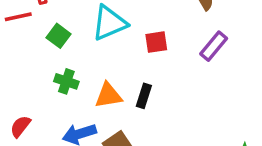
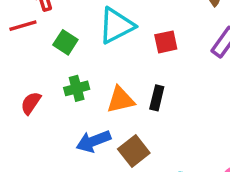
green cross: (66, 81) -> (77, 88), turned -30
red semicircle: (20, 126) -> (31, 103), moved

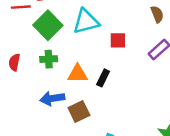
green square: (65, 42) -> (48, 25), size x1.6
red semicircle: (31, 103) -> (14, 62), turned -35

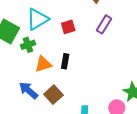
green cross: (49, 59) -> (28, 45), moved
blue arrow: (52, 98) -> (29, 90), turned 66

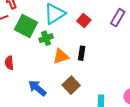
red square: (68, 27) -> (84, 21), turned -32
blue arrow: (29, 90) -> (37, 88), moved

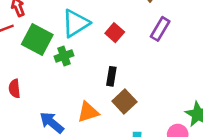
orange triangle: (61, 56) -> (88, 112), moved
brown square: (71, 85) -> (124, 101), moved

